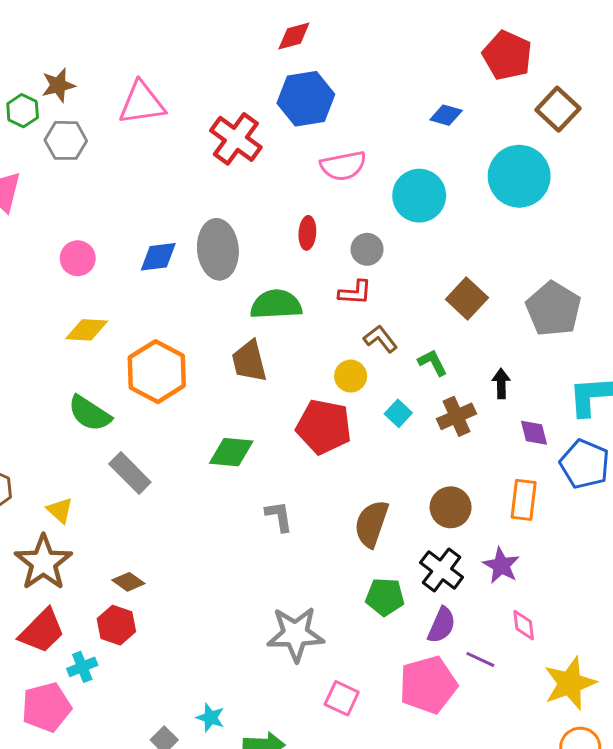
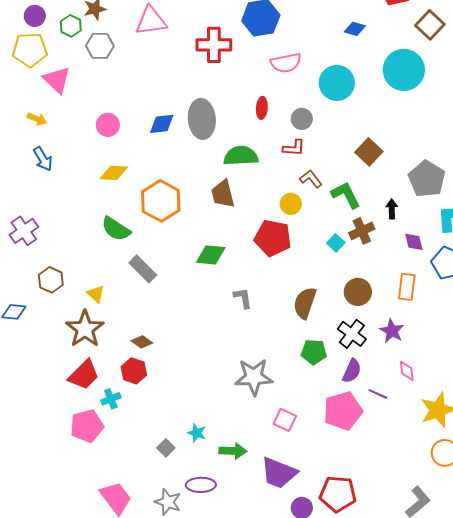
red cross: (236, 139) -> (214, 45), turned -36
gray pentagon: (553, 309) -> (427, 179), moved
green L-shape: (433, 363) -> (346, 195), size x1.5
cyan square: (398, 413) -> (336, 243), moved

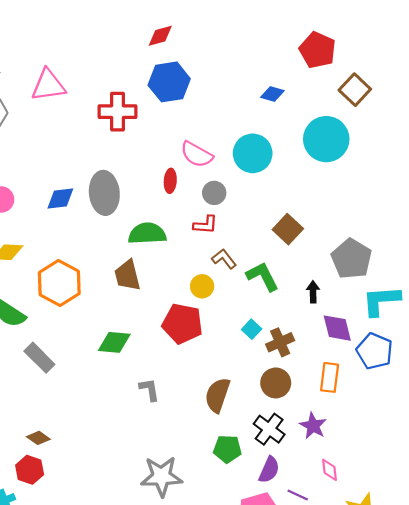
pink semicircle: (286, 63) -> (197, 154), moved, turned 40
brown cross: (362, 231) -> (280, 342), moved
purple diamond: (414, 242) -> (337, 328), size x1.4

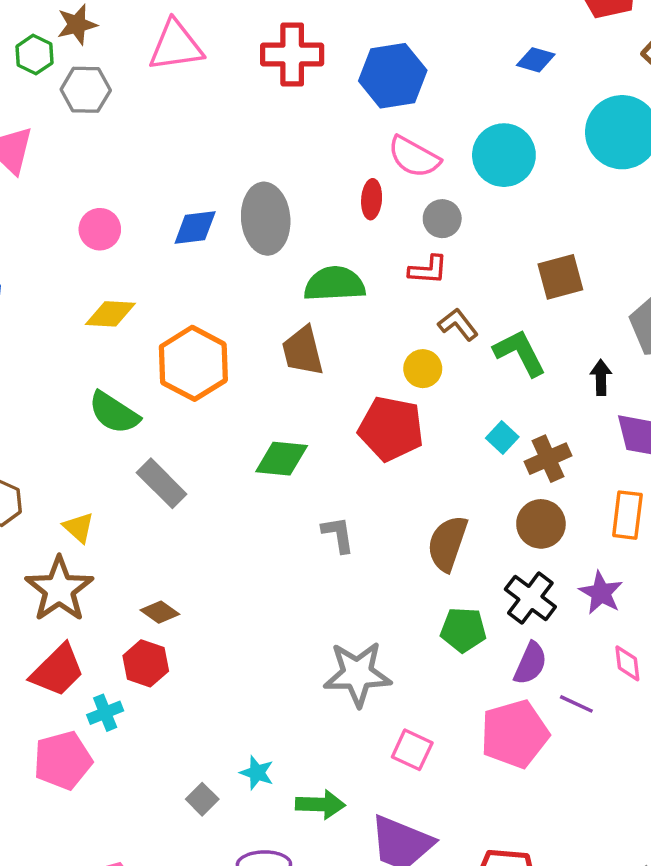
blue hexagon: (169, 82) -> (393, 76), moved
red cross: (117, 112) -> (292, 55), moved
brown square: (288, 229) -> (560, 277), turned 32

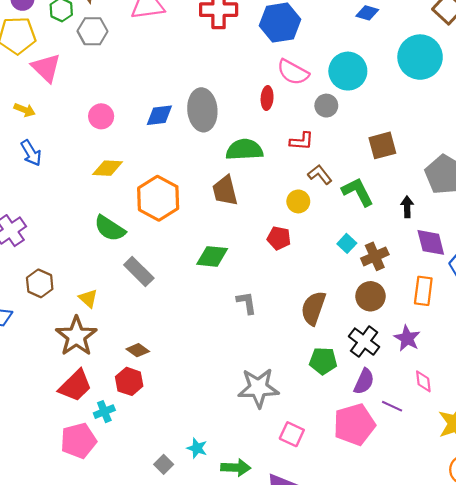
gray circle: (442, 219) -> (326, 106), moved
red pentagon: (391, 429) -> (279, 238), size x0.6

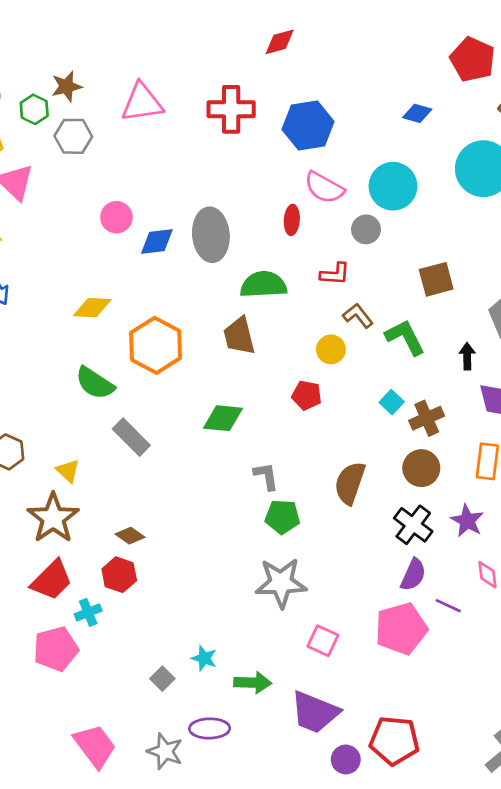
pink circle: (101, 116) -> (116, 217), moved
green pentagon: (323, 361) -> (282, 517), moved

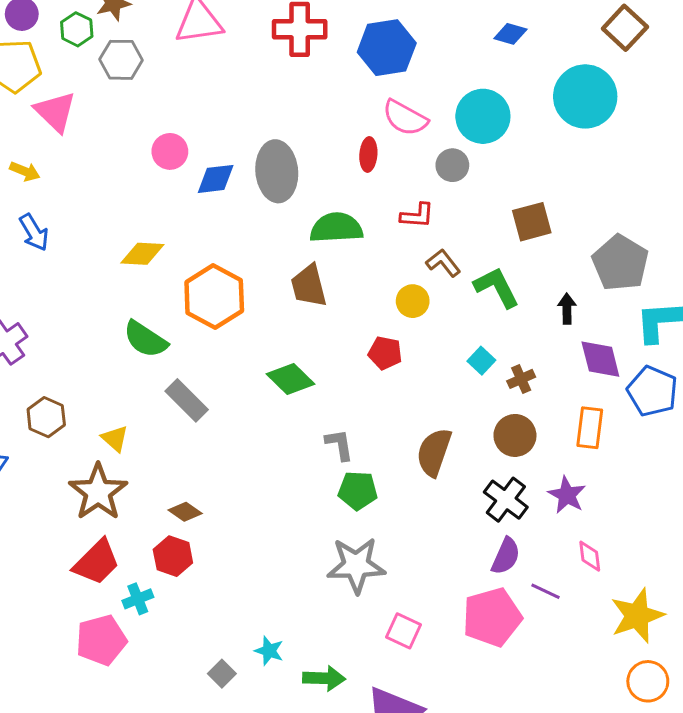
green diamond: (223, 418) -> (290, 379), turned 39
brown cross: (427, 418) -> (521, 379), size x0.7

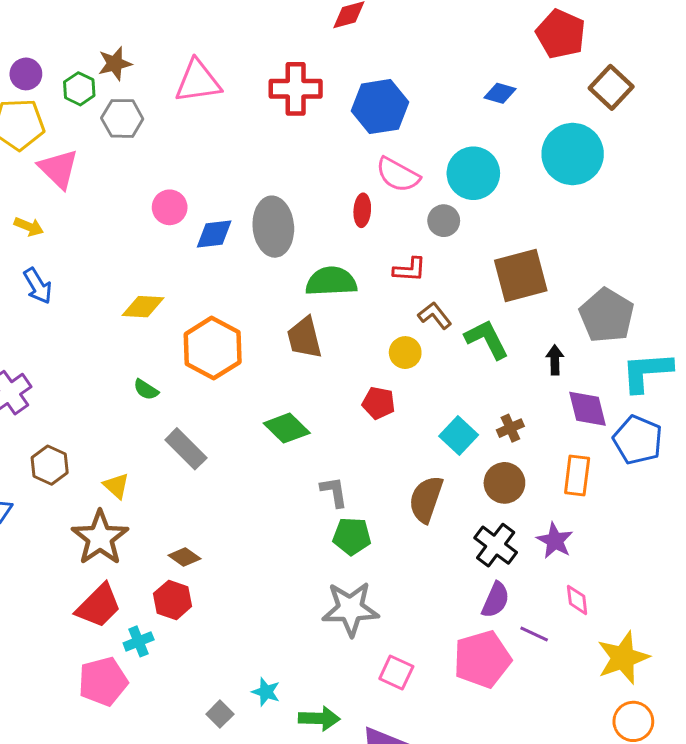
brown square: (532, 222) -> (521, 275), size x1.4
green semicircle: (145, 339) -> (146, 390), size x0.6
cyan square: (481, 361) -> (459, 435), moved, size x1.4

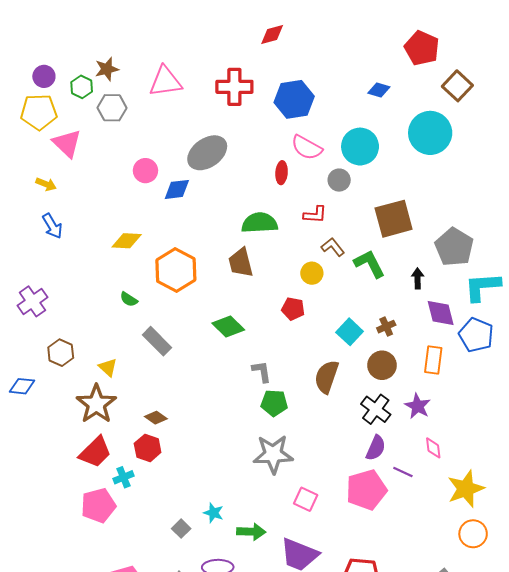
gray ellipse: (273, 227) -> (207, 153), moved, turned 60

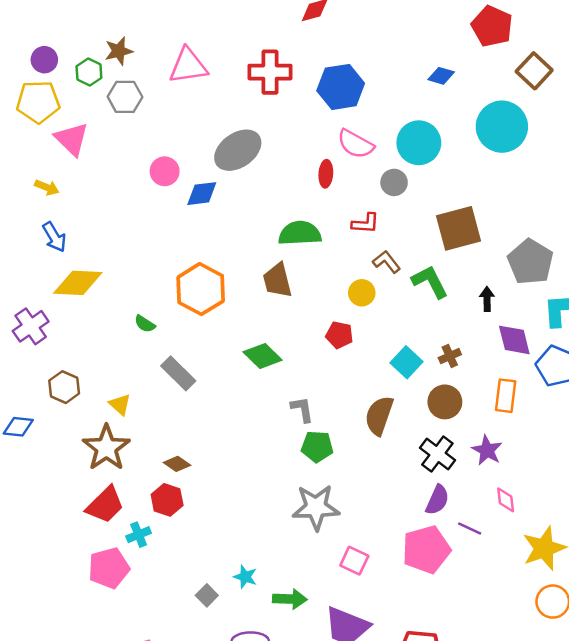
yellow diamond: (127, 241) -> (78, 283), moved, size x1.4

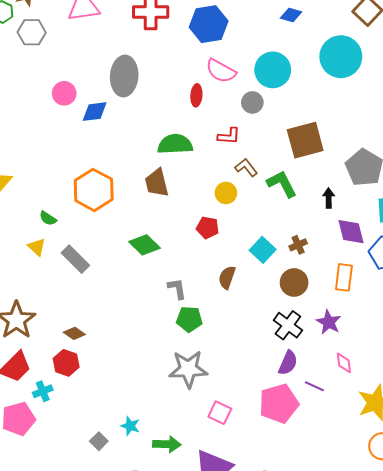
gray ellipse: (238, 150) -> (124, 76), turned -51
yellow triangle: (120, 404) -> (37, 247), moved
brown semicircle: (379, 416) -> (227, 277), moved, size x0.7

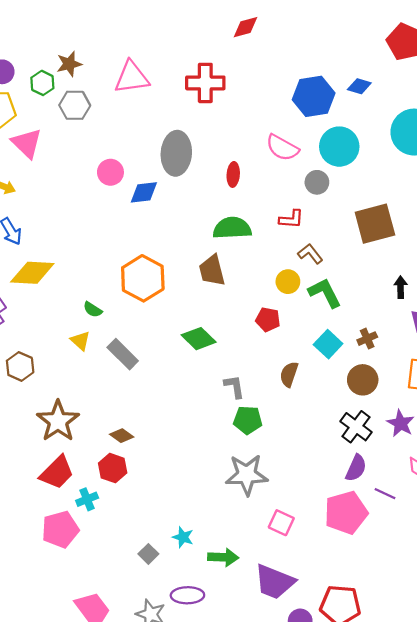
blue hexagon: (209, 24) -> (314, 96), moved
red ellipse: (196, 95) -> (233, 174), moved
green L-shape: (282, 184) -> (325, 293), moved

